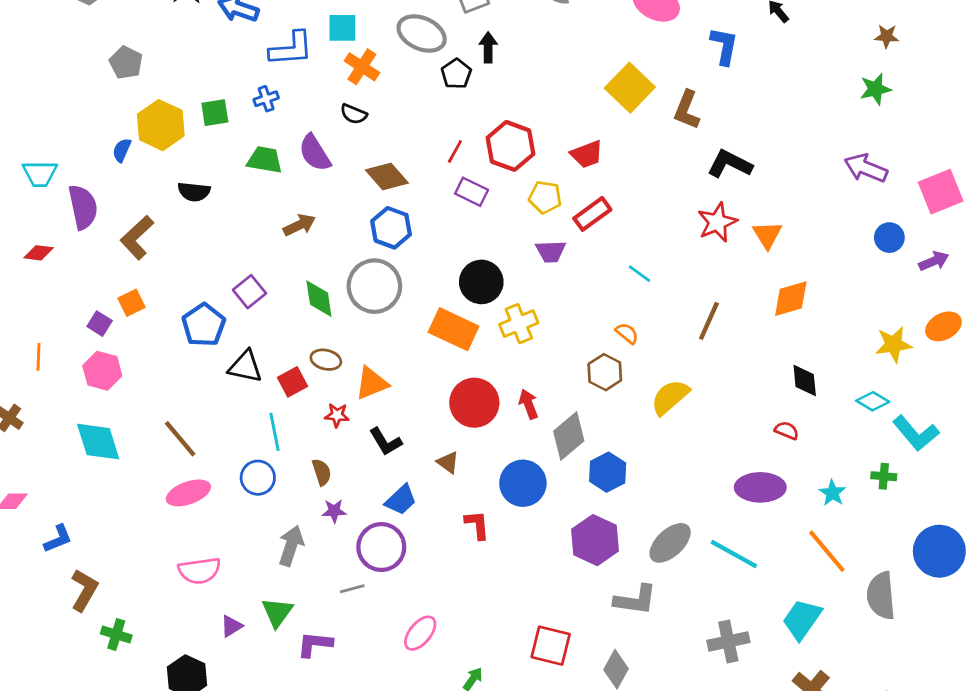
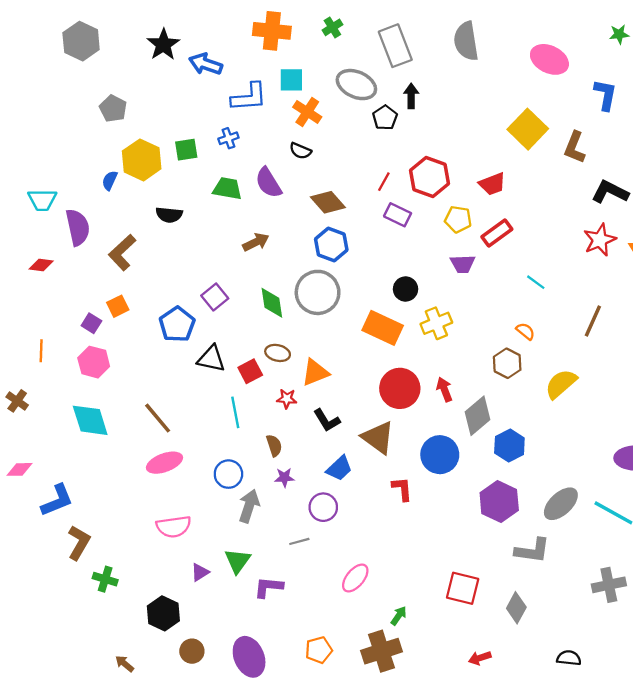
black circle: (481, 282) -> (406, 289), size x0.7
brown triangle: (448, 462) -> (378, 437), size x1.8
blue circle: (258, 478) -> (228, 474), moved
blue L-shape: (58, 539) -> (57, 500), size x1.4
purple circle: (381, 547) -> (323, 507), size x0.7

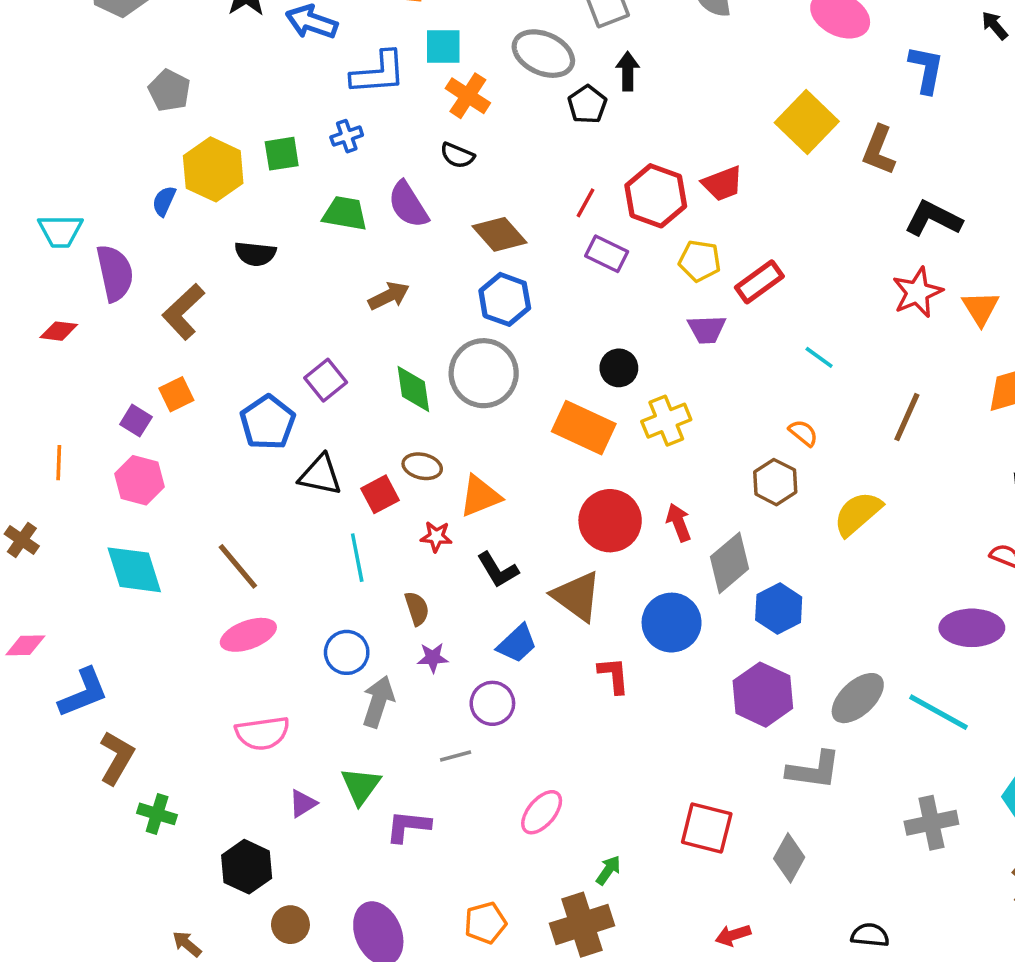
red trapezoid: (492, 184) -> (722, 184), moved

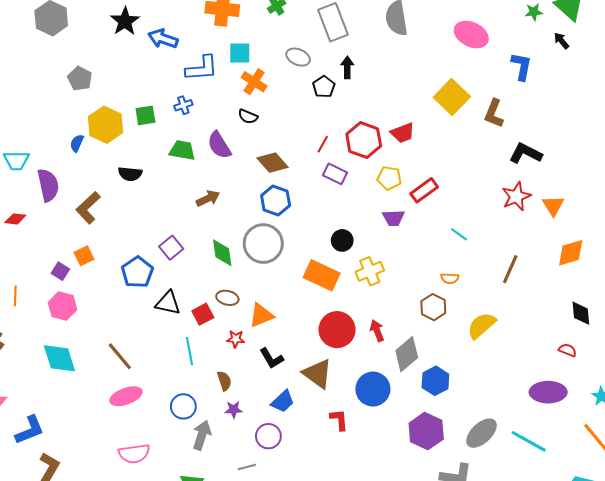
gray ellipse: (543, 54) -> (298, 57), size x0.7
orange semicircle: (803, 433) -> (450, 278), turned 144

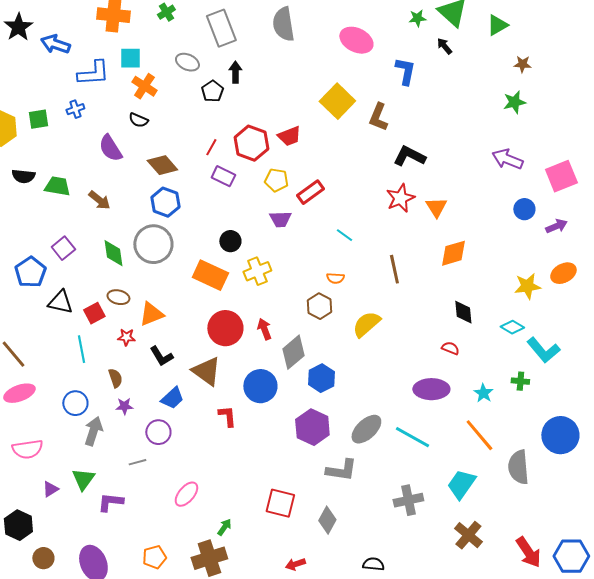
green trapezoid: (182, 150) -> (57, 186), moved
brown arrow: (208, 198) -> (99, 200), turned 65
brown line: (510, 269) -> (394, 269), turned -36

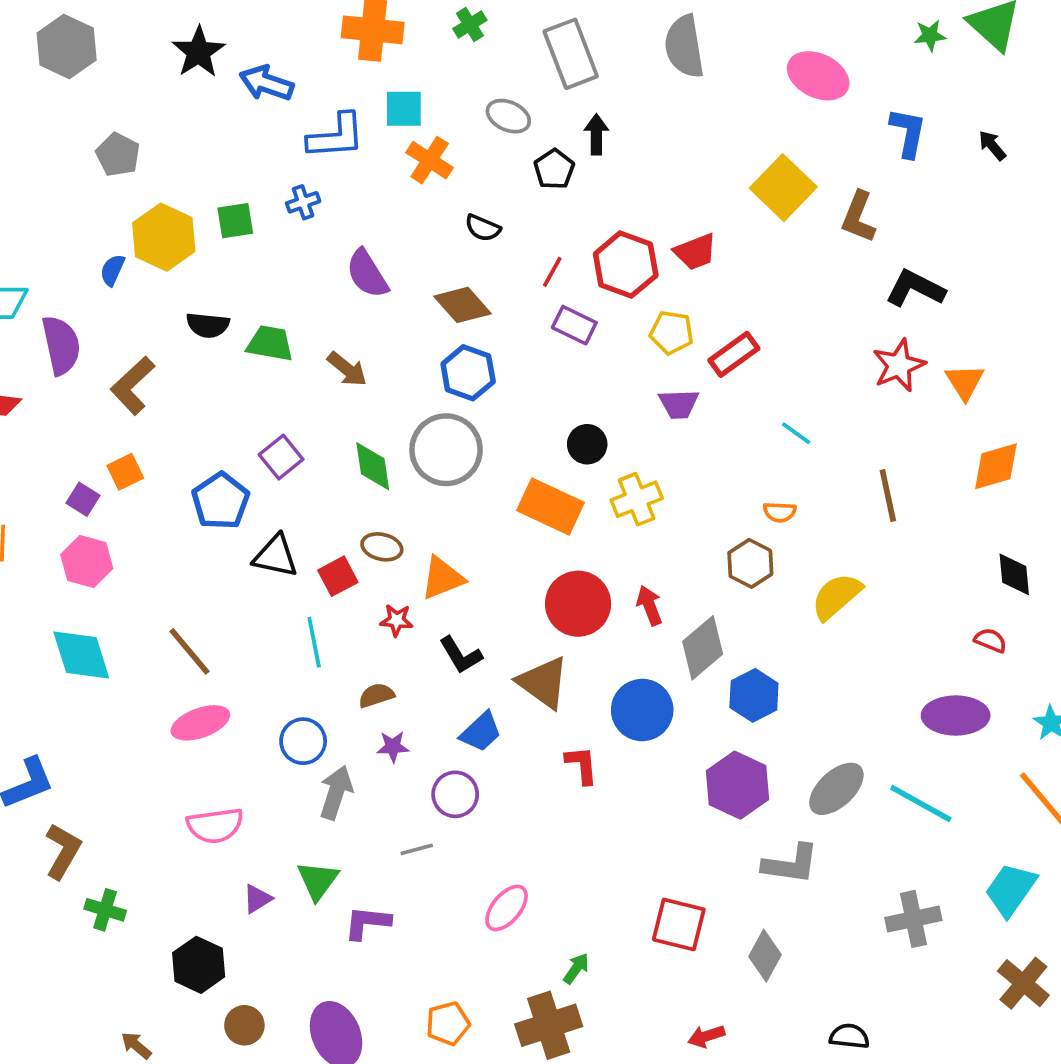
black arrow: (444, 46) -> (992, 145), moved
black semicircle: (138, 120) -> (483, 228), moved
brown semicircle: (115, 378) -> (376, 695), turned -90

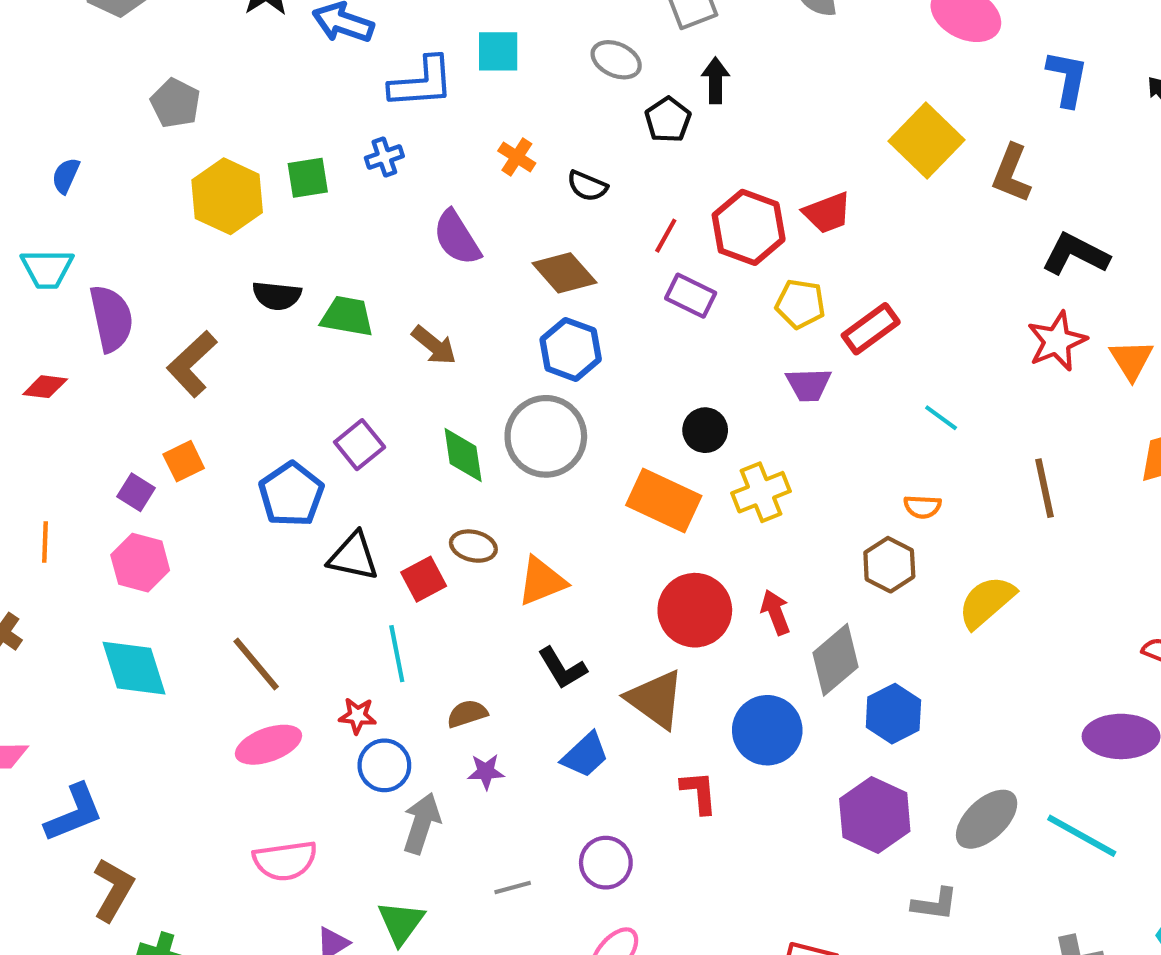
orange cross: (430, 160) -> (517, 157), moved, size x0.7
blue semicircle: (112, 270) -> (66, 176), moved
red star: (397, 620) -> (357, 716), moved
purple circle: (455, 794) -> (606, 863), moved
gray L-shape: (791, 864) -> (935, 904), size x0.7

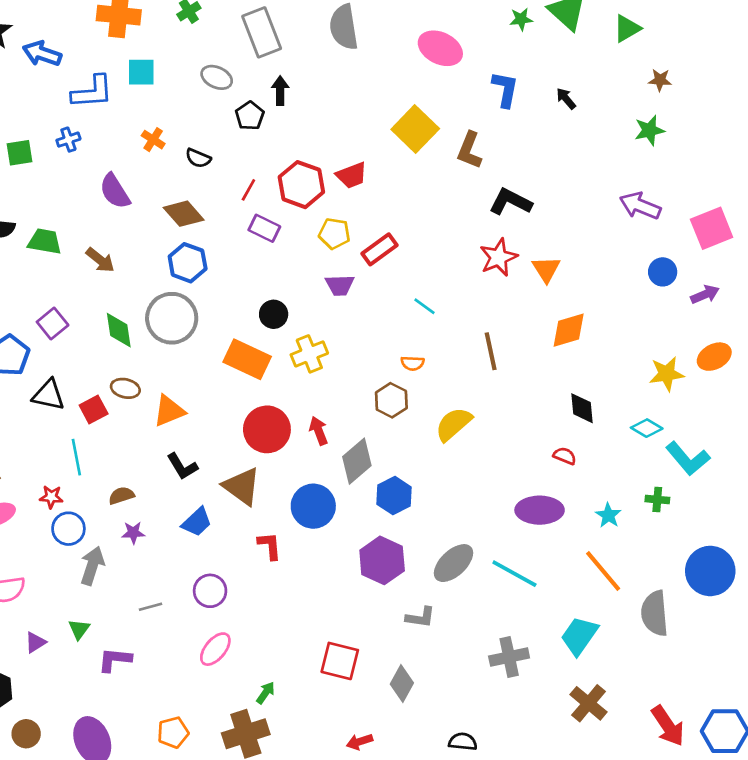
green triangle: (401, 923) -> (79, 629), size x0.7

